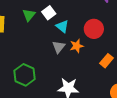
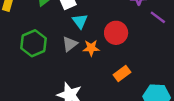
green hexagon: (25, 75) -> (34, 43), moved

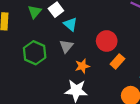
red circle: (116, 33) -> (107, 41), moved
orange star: (91, 48) -> (82, 66), moved

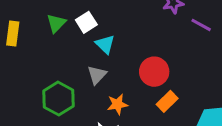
green hexagon: (35, 53) -> (58, 99), moved

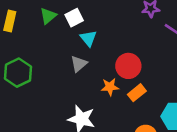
green hexagon: (58, 99) -> (18, 73), moved
orange star: (117, 104) -> (110, 87), moved

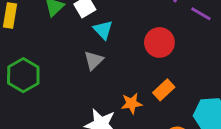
red circle: (128, 66) -> (159, 42), moved
orange star: (110, 87) -> (132, 103), moved

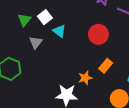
gray triangle: (94, 60) -> (36, 42), moved

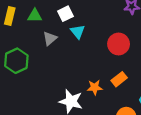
green triangle: (24, 20) -> (35, 16), moved, turned 40

